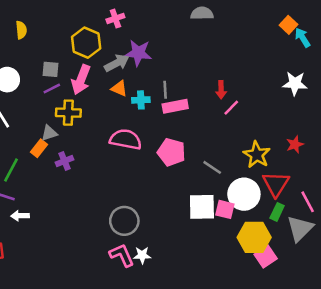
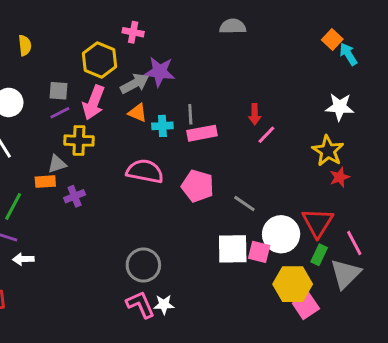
pink cross: (115, 18) -> (133, 32), turned 30
orange rectangle: (39, 148) -> (45, 182), turned 48
yellow star: (257, 155) -> (328, 151), moved

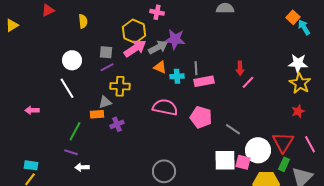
pink arrow: (94, 102) -> (135, 48), moved, turned -145
yellow star: (328, 151) -> (300, 83), moved
pink line: (354, 243) -> (310, 144), moved

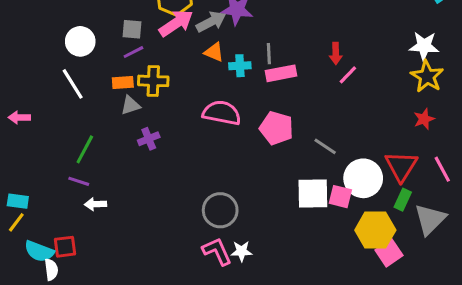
orange rectangle: (97, 114) -> (123, 82), moved

